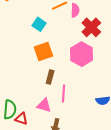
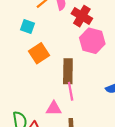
pink hexagon: (82, 54) -> (92, 41), moved
brown rectangle: (50, 77) -> (68, 71), moved, size x1.6

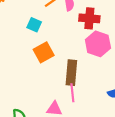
red cross: (82, 16) -> (89, 18), turned -30

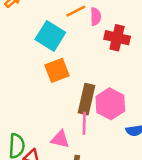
cyan square: (34, 25) -> (50, 36), size x1.6
pink hexagon: (98, 44) -> (110, 104), moved

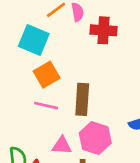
pink hexagon: (110, 104) -> (95, 138), moved
pink line: (84, 123) -> (46, 106), moved, turned -70

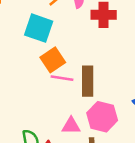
pink line: (46, 106) -> (62, 78), moved

